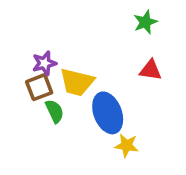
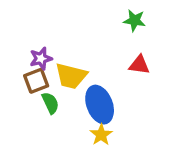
green star: (145, 22) -> (134, 20), turned 30
yellow star: (127, 145) -> (101, 135), moved, turned 30

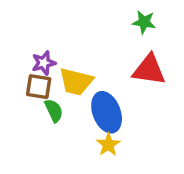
red triangle: (139, 65) -> (149, 70), size x1.5
brown square: (36, 81) -> (39, 87), turned 30

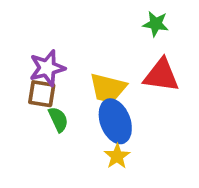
purple star: (44, 63) -> (47, 68), size x1.4
yellow trapezoid: (76, 82) -> (108, 88), moved

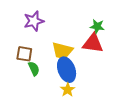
green star: (156, 24) -> (97, 26), moved
purple star: (47, 68) -> (34, 21), moved

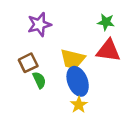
green star: (97, 26) -> (106, 22), moved
brown square: (24, 54) -> (28, 63), turned -35

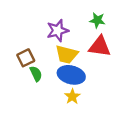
purple star: (39, 25) -> (58, 31), moved
blue ellipse: (78, 81) -> (71, 75), turned -55

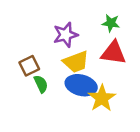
yellow trapezoid: (67, 54) -> (76, 62), turned -35
yellow star: (72, 96) -> (102, 98), moved, size x1.5

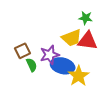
purple star: (66, 35) -> (50, 55), moved
yellow trapezoid: (76, 62) -> (72, 38), moved

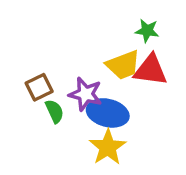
purple star: (50, 55) -> (85, 94), turned 30
yellow star: (79, 76) -> (108, 147), moved

